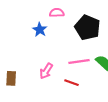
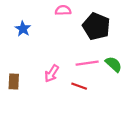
blue star: (40, 30) -> (23, 29), moved

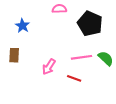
brown rectangle: (14, 82) -> (14, 55), moved

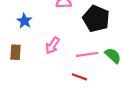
pink arrow: (49, 67) -> (52, 45), moved

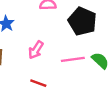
red line: (79, 77) -> (38, 83), moved

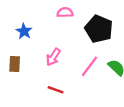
pink line: (73, 59) -> (90, 66), turned -45

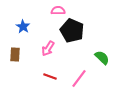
black pentagon: (99, 29) -> (72, 31), moved
pink line: (90, 66) -> (79, 79), moved

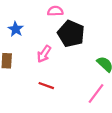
pink line: (79, 79) -> (96, 94), moved

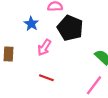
blue star: (16, 29) -> (31, 24), moved

